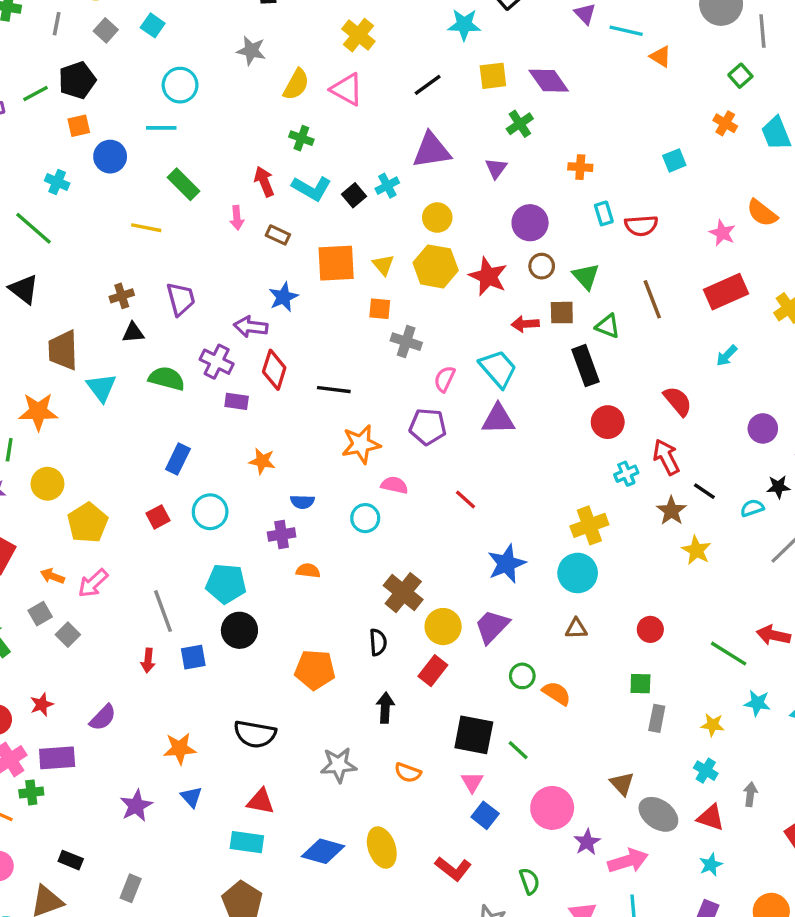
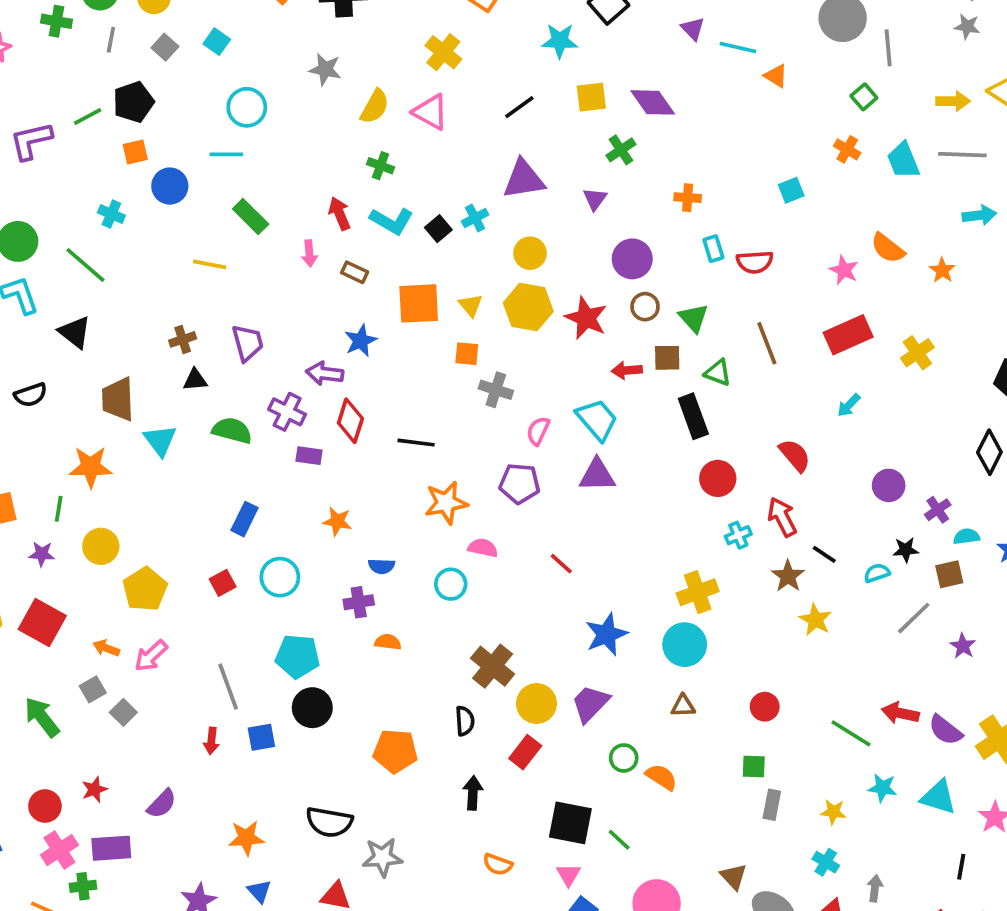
gray star: (338, 765) -> (382, 857), moved

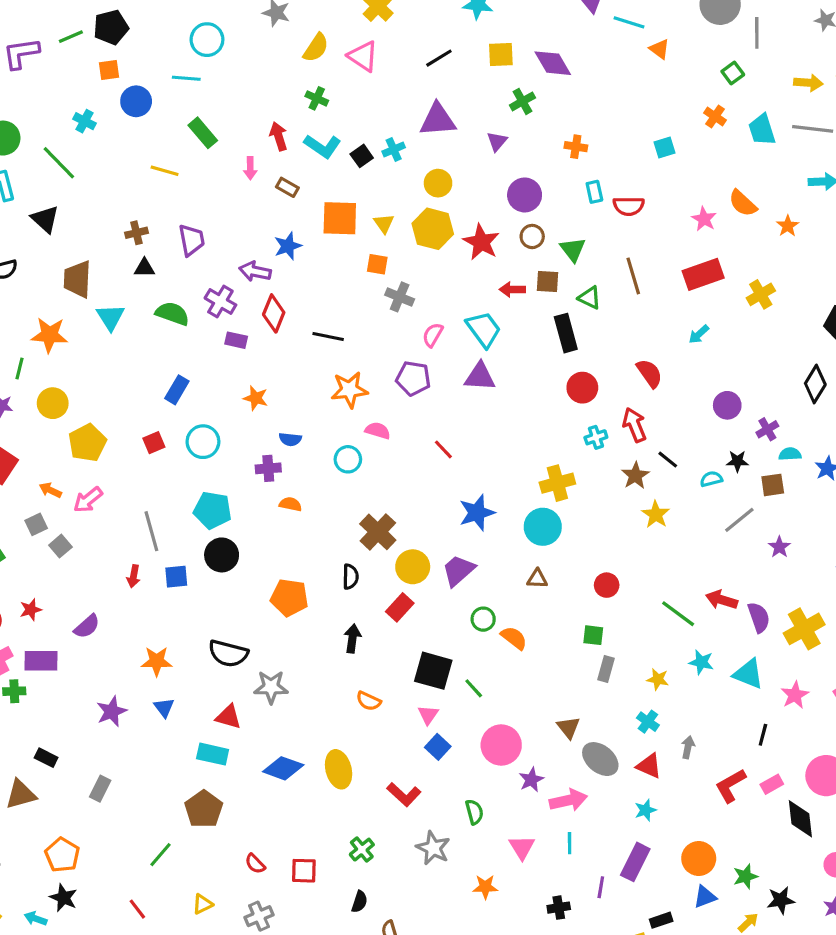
purple semicircle: (945, 730) -> (759, 617), turned -152

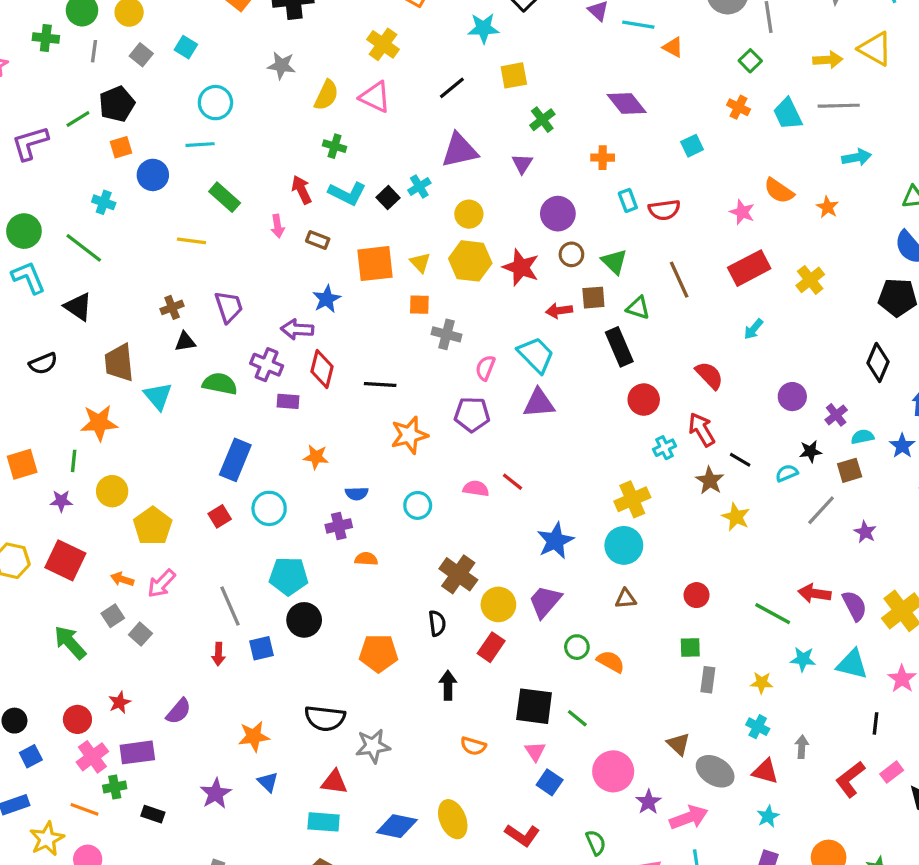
purple diamond: (553, 63) -> (627, 103), moved
blue rectangle: (177, 390) -> (235, 460), size x1.4
pink semicircle: (378, 431) -> (476, 488), moved
black rectangle: (46, 758) -> (153, 814), moved

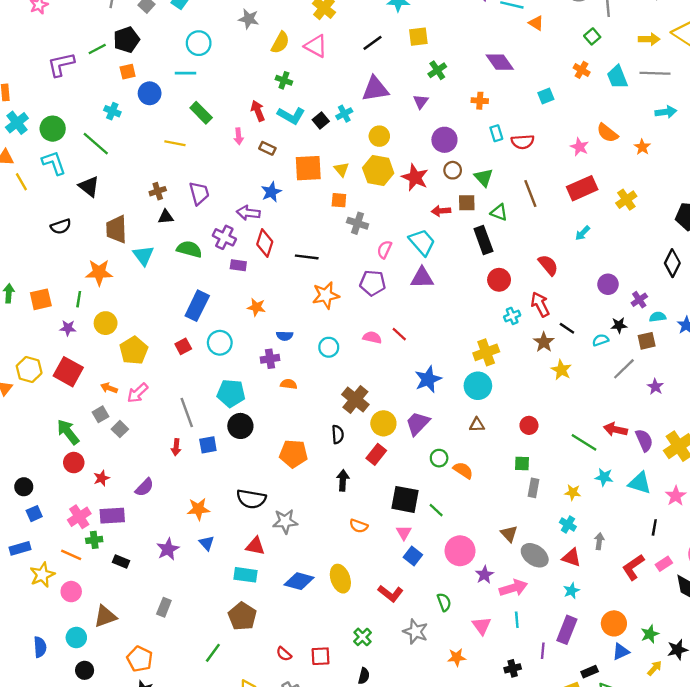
red circle: (77, 719) -> (74, 463), moved

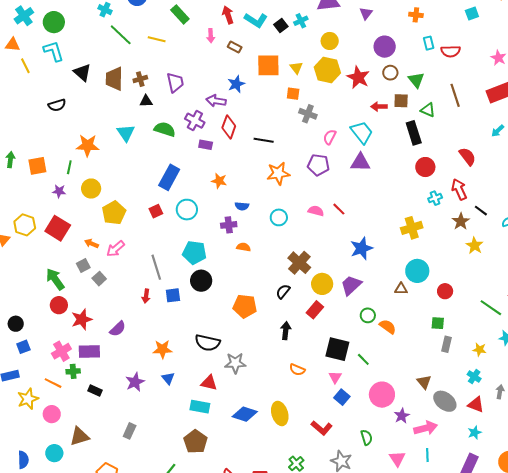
green line: (96, 144) -> (121, 35), moved
brown trapezoid: (116, 229) -> (114, 79), moved
cyan circle: (478, 386) -> (417, 271), moved
black semicircle: (338, 434) -> (283, 292), turned -140
red star: (102, 478) -> (82, 319), size x1.5

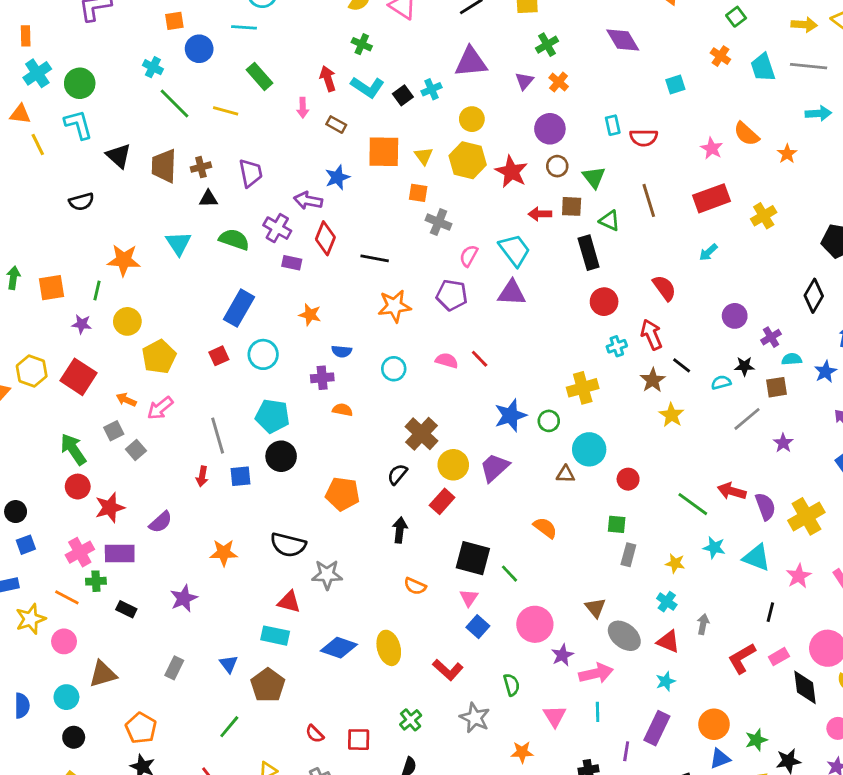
orange cross: (416, 15) -> (559, 82), moved, turned 32
green circle: (368, 315) -> (549, 421), moved
blue triangle: (168, 378) -> (229, 664), moved

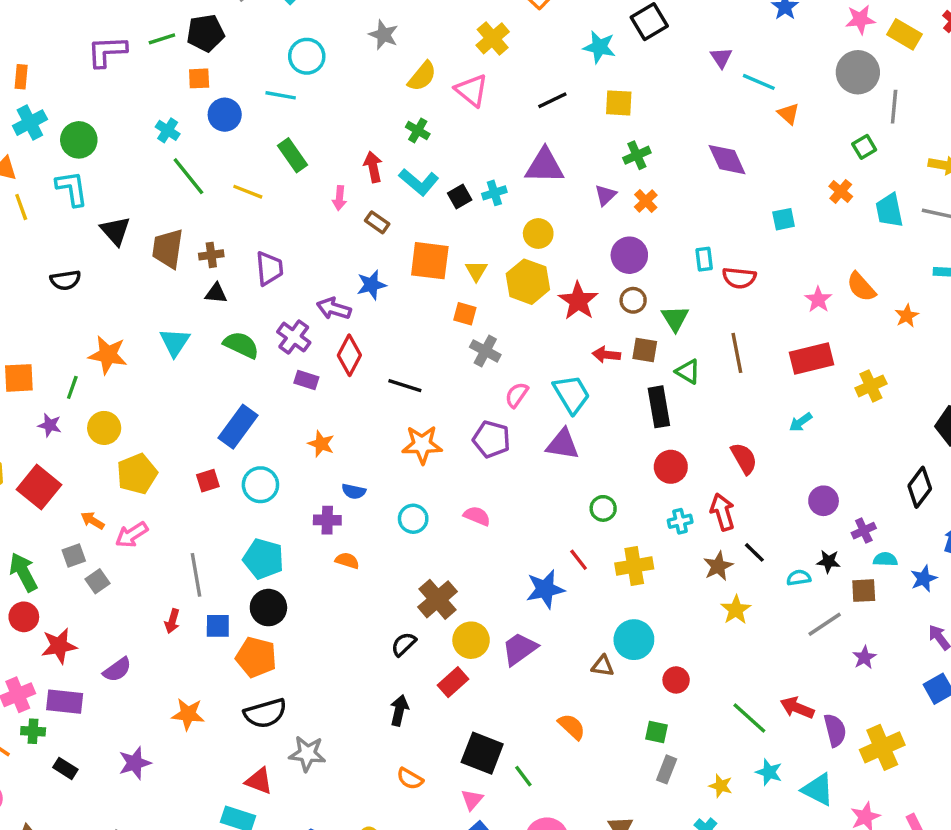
red line: (480, 359) -> (579, 560), moved
green circle: (549, 421) -> (603, 508), moved
orange pentagon: (343, 494) -> (256, 657), moved
black semicircle: (288, 545) -> (265, 713), turned -36

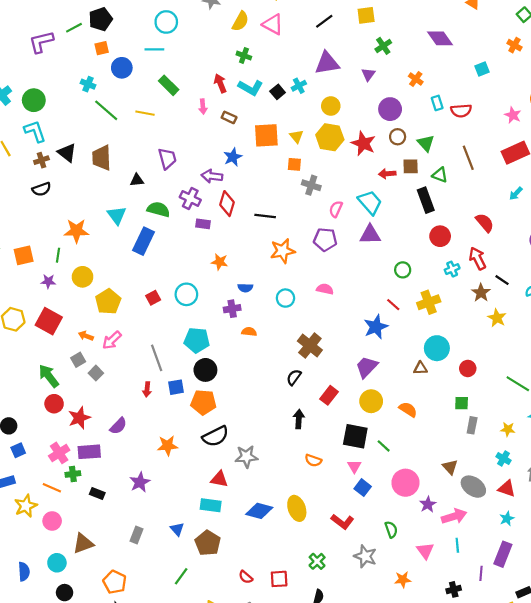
orange cross: (646, 201) -> (416, 79), moved
brown cross: (211, 255) -> (41, 160), moved
blue rectangle: (238, 427) -> (144, 241), moved
yellow circle: (471, 640) -> (371, 401), moved

